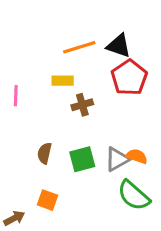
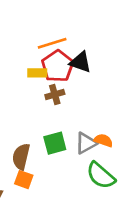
black triangle: (119, 46) -> (80, 62), moved
red pentagon: (129, 78) -> (58, 66), moved
brown semicircle: (44, 153) -> (21, 157), moved, size x1.4

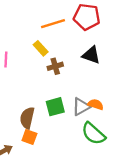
black triangle: (80, 62) -> (91, 55), moved
red pentagon: (58, 66) -> (87, 17), moved, turned -30
yellow rectangle: (37, 73) -> (41, 48), turned 48

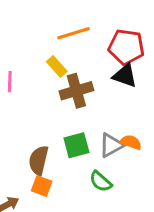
red pentagon: (87, 17) -> (126, 47), moved
brown cross: (55, 66) -> (76, 91), size x1.5
green semicircle: (93, 134) -> (101, 182), moved, size x0.7

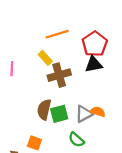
red pentagon: (126, 47) -> (95, 44), turned 30
black triangle: (125, 76) -> (94, 64), turned -30
brown semicircle: (39, 160) -> (44, 110), moved

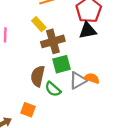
green square: (59, 114) -> (62, 64), moved
green semicircle: (76, 140) -> (53, 89), moved

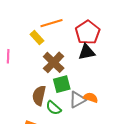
yellow rectangle: (39, 24) -> (37, 38), moved
brown cross: (53, 41) -> (54, 62), turned -30

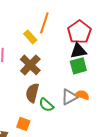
orange line: (51, 23) -> (44, 23), turned -55
brown cross: (54, 62) -> (30, 65), moved
green square: (62, 84) -> (78, 66), moved

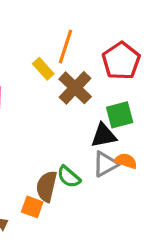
black triangle: (78, 51) -> (104, 135), moved
brown cross: (30, 65) -> (75, 88), moved
brown semicircle: (32, 93) -> (46, 186), moved

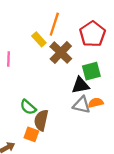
orange semicircle: (126, 161) -> (96, 103), turned -32
gray triangle: (105, 164) -> (82, 105), turned 42
green semicircle: (69, 177) -> (28, 107), moved

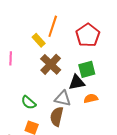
brown cross: (61, 53) -> (51, 64), moved
gray triangle: (82, 105) -> (63, 98), moved
brown semicircle: (41, 120) -> (57, 117), moved

